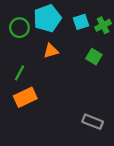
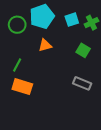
orange rectangle: (25, 97) -> (22, 87), turned 42
gray rectangle: (93, 122) -> (82, 83), moved

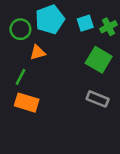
orange triangle: (45, 45) -> (38, 52), moved
green square: (83, 50) -> (99, 60), size x1.5

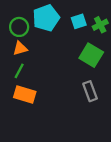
orange triangle: (38, 52) -> (20, 48), moved
gray rectangle: (98, 99) -> (90, 91), turned 48

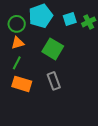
green square: (91, 55) -> (53, 49), moved
gray rectangle: (90, 91) -> (54, 81), moved

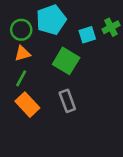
cyan square: (70, 19) -> (87, 35), moved
orange rectangle: (22, 84) -> (27, 105), turned 30

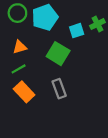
green circle: (21, 30) -> (17, 13), moved
green line: (21, 78) -> (19, 69), turned 32

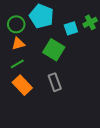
green circle: (17, 13) -> (16, 24), moved
cyan pentagon: (45, 17) -> (42, 16), turned -30

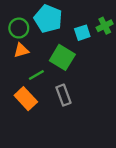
green line: (17, 64) -> (36, 75), moved

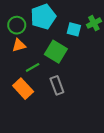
cyan pentagon: (48, 19) -> (43, 17), turned 30
cyan square: (82, 33) -> (74, 29), turned 32

